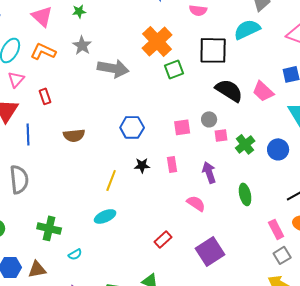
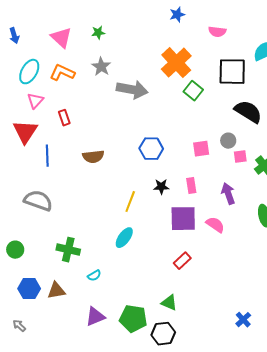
green square: (174, 69) -> (193, 91), turned -30
gray semicircle: (19, 179) -> (38, 201), turned -64
cyan ellipse: (105, 216) -> (124, 238), turned -30
purple square: (210, 251) -> (183, 219), moved, turned 32

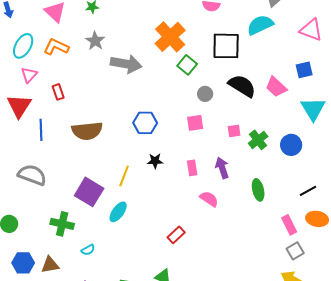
gray circle: (228, 141) -> (205, 94), moved
brown semicircle: (93, 157) -> (87, 131), size x1.4
pink rectangle: (191, 186) -> (192, 168), moved
purple square: (183, 219) -> (89, 192), moved, turned 32

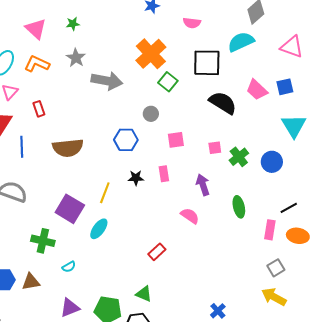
pink trapezoid: (276, 87) -> (257, 90), moved
gray circle: (205, 94) -> (151, 114), moved
pink rectangle: (192, 168) -> (164, 174), moved
pink rectangle: (289, 225) -> (270, 230), moved, turned 36

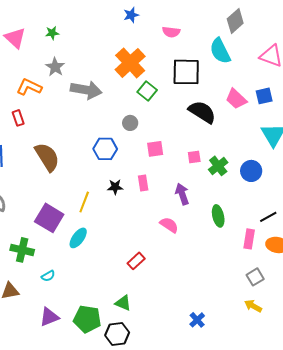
cyan semicircle: (241, 42) -> (220, 51), turned -92
orange L-shape: (37, 64) -> (29, 87), moved
brown semicircle: (68, 148) -> (47, 157), turned -116
yellow arrow: (274, 297) -> (253, 306), size x0.7

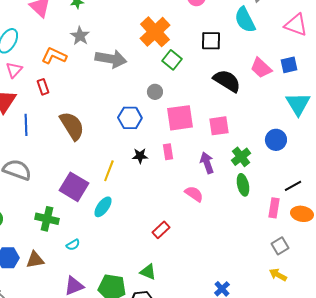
black square: (186, 72) -> (211, 41), size x0.7
pink square: (155, 149) -> (180, 118), size x1.6
pink square: (194, 157) -> (219, 126), size x1.5
green cross: (218, 166) -> (241, 157), moved

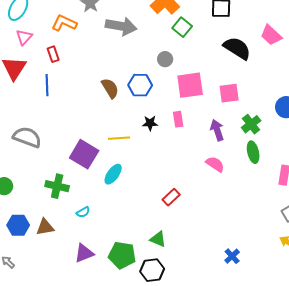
blue line: (26, 125) -> (47, 85), moved
brown semicircle: (72, 126) -> (110, 88), moved, size x0.7
yellow line: (109, 171) -> (119, 138), turned 65
pink semicircle: (194, 194) -> (215, 164), moved

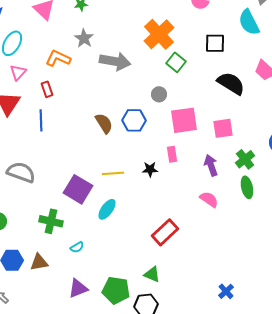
black star: (150, 123) -> (150, 169), moved
red rectangle: (171, 197) -> (165, 232), size x1.5

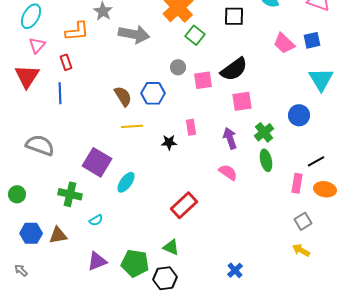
orange L-shape: (58, 58) -> (77, 31), turned 150
black semicircle: (231, 83) -> (234, 69), moved, turned 112
pink square: (184, 120) -> (203, 80), moved, size x0.7
yellow line: (113, 173) -> (132, 126), moved
blue cross: (226, 291) -> (235, 270), moved

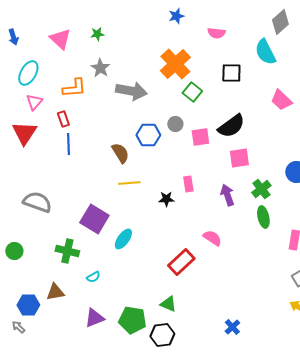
blue line: (60, 93) -> (68, 144), moved
blue hexagon: (153, 93) -> (148, 135), moved
pink semicircle: (228, 172) -> (212, 238), moved
blue hexagon: (31, 233) -> (28, 305), moved

